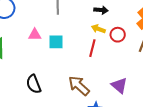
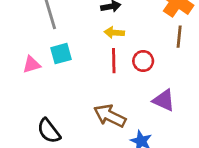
red circle: (118, 35) -> (143, 61), moved
cyan square: (56, 42) -> (61, 54), moved

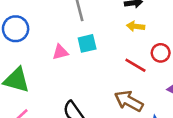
red line: (114, 61) -> (135, 65), moved, turned -60

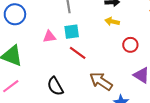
red line: (135, 65) -> (78, 53), moved

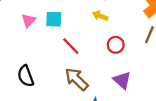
pink triangle: (49, 37) -> (28, 20), turned -48
red line: (78, 53) -> (71, 46), moved

